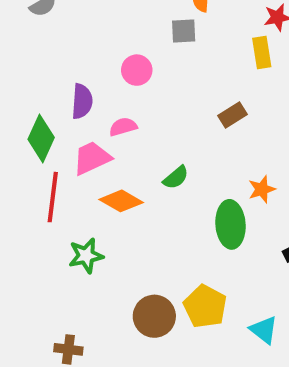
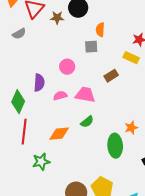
yellow rectangle: (262, 53) -> (131, 58), turned -56
brown rectangle: (232, 115) -> (111, 76), moved
pink trapezoid: (92, 158) -> (85, 95), moved, turned 35
orange diamond: (121, 201) -> (59, 134), turned -35

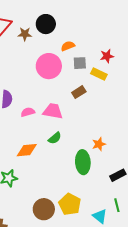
orange semicircle: (100, 30) -> (68, 46), turned 64
gray square: (91, 47) -> (80, 63), moved
pink circle: (67, 67) -> (49, 66), moved, size x1.6

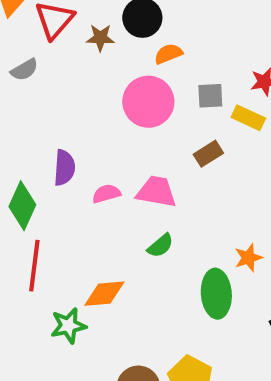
orange semicircle: (68, 46) -> (168, 54), moved
orange diamond: (27, 150) -> (104, 294), moved

